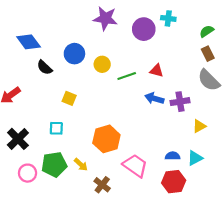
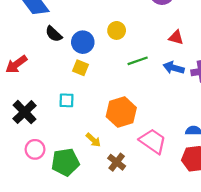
blue circle: (74, 54) -> (83, 42), moved
green line: (127, 76) -> (138, 61), moved
green pentagon: (54, 165) -> (65, 162), moved

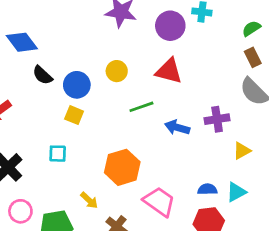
red triangle: (176, 37) -> (169, 71), moved, size x1.5
blue arrow: (174, 68) -> (177, 127), moved

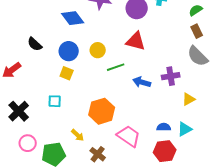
blue diamond: (22, 42) -> (73, 18), moved
yellow circle: (117, 71) -> (98, 50), moved
black semicircle: (42, 75) -> (35, 44), moved

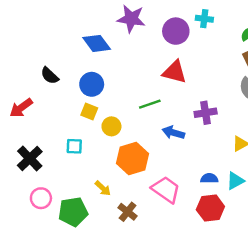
yellow circle: (98, 50) -> (111, 126), moved
purple cross: (171, 76) -> (206, 113), moved
blue arrow: (142, 82) -> (173, 133), moved

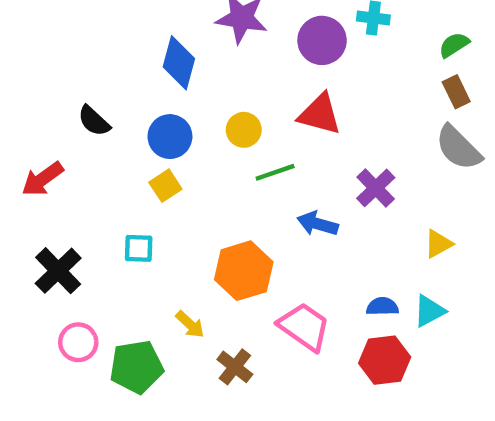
blue diamond: (97, 43) -> (179, 63), turned 52
yellow square: (89, 112) -> (165, 186), turned 35
purple cross: (206, 113) -> (376, 188), turned -35
yellow circle: (111, 126) -> (244, 130), moved

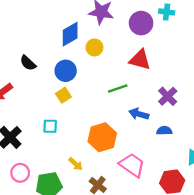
blue diamond: (179, 63) -> (70, 34), turned 45
yellow circle: (244, 130) -> (94, 47), moved
blue semicircle: (382, 306) -> (164, 131), moved

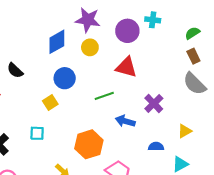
yellow circle: (94, 47) -> (90, 47), moved
blue circle: (66, 71) -> (65, 78), moved
blue semicircle: (164, 131) -> (156, 146), moved

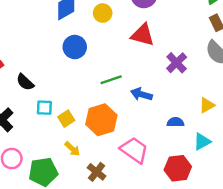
black semicircle: (15, 70) -> (25, 82), moved
green line: (104, 96) -> (111, 80), moved
yellow square: (50, 102) -> (66, 119), moved
purple cross: (154, 104) -> (177, 63), moved

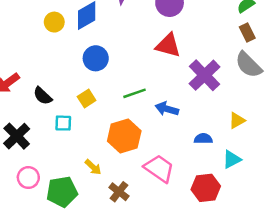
yellow circle: (103, 13) -> (54, 22), moved
purple cross: (177, 63) -> (204, 75), size x1.4
yellow square: (66, 119) -> (87, 98), moved

